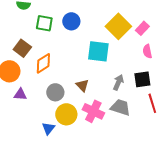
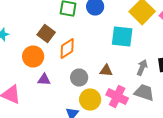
brown triangle: (82, 85) -> (106, 70), turned -40

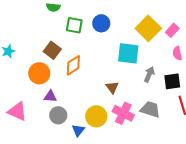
gray arrow: (142, 68) -> (149, 74), moved
brown triangle: (106, 70) -> (112, 87), turned 48
gray circle: (79, 78) -> (58, 115), moved

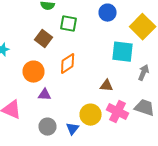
blue circle: (101, 23) -> (108, 13), moved
brown square: (52, 50) -> (44, 39), moved
brown triangle: (112, 87) -> (106, 86), turned -48
gray circle: (58, 115) -> (48, 127), moved

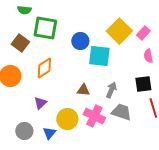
blue circle: (108, 13) -> (80, 41), moved
green square: (68, 24) -> (45, 28), size x1.4
gray arrow: (144, 73) -> (111, 90), moved
purple triangle: (44, 95) -> (40, 103), moved, turned -48

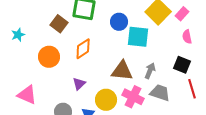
black square: (143, 84) -> (182, 65), turned 30
brown triangle: (83, 90) -> (122, 71), size x1.6

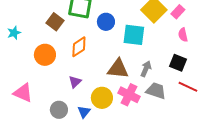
blue circle: (119, 22) -> (106, 22), moved
red line: (192, 89) -> (188, 87), turned -48

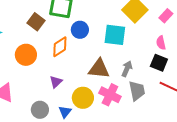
pink rectangle: (178, 12) -> (166, 16), moved
blue circle: (106, 22) -> (80, 30), moved
pink semicircle: (183, 35) -> (161, 43), moved
gray trapezoid: (156, 91) -> (137, 91), turned 60

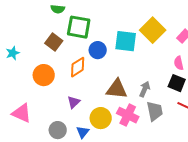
cyan square: (115, 35) -> (126, 41), moved

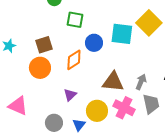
green square: (79, 27) -> (75, 20), size x0.7
brown square: (54, 42) -> (44, 45), moved, turned 36

